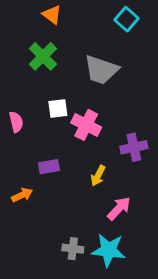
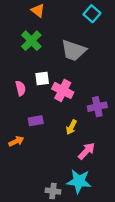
pink semicircle: (16, 122) -> (21, 88), moved
gray cross: (73, 249) -> (53, 191), moved

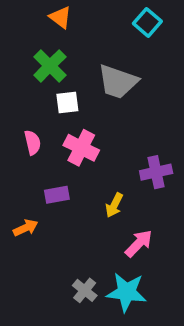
white square: (42, 79) -> (67, 103), moved
pink cross: (63, 90) -> (81, 148), moved
gray cross: (53, 191) -> (85, 290), moved, turned 32

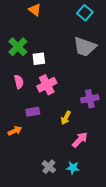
green cross: (50, 66) -> (18, 47), moved
gray trapezoid: (118, 82) -> (85, 47), moved
pink cross: (81, 148) -> (47, 85), turned 36
cyan star: (126, 292) -> (73, 168), size x0.6

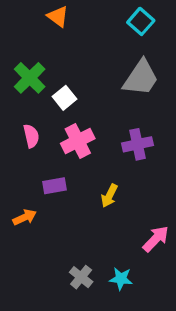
gray trapezoid: (85, 47) -> (141, 78), turned -75
white square: (39, 59) -> (64, 98), turned -32
purple cross: (90, 99) -> (137, 144), moved
pink arrow: (80, 140) -> (156, 239), moved

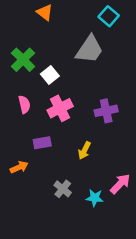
gray trapezoid: (141, 78) -> (90, 49), moved
gray cross: (81, 277) -> (63, 189), moved
cyan star: (121, 279) -> (95, 198), moved

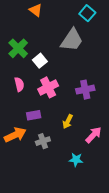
orange arrow: (19, 167) -> (15, 135), size x1.5
pink arrow: (120, 184) -> (93, 135), moved
gray cross: (63, 189) -> (43, 141), moved, turned 32

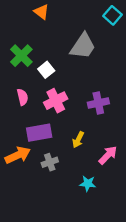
cyan square: (87, 13) -> (113, 15), moved
purple rectangle: (34, 115) -> (39, 133), size x1.5

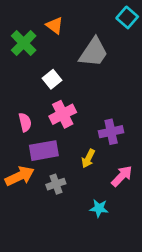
orange triangle: (41, 12) -> (55, 26), moved
green cross: (21, 56) -> (24, 43), moved
pink semicircle: (23, 97) -> (25, 122), moved
purple cross: (98, 103) -> (111, 132), moved

